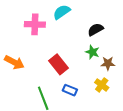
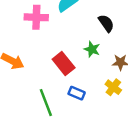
black semicircle: (96, 29) -> (106, 23), turned 84
green star: (92, 52) -> (92, 49), moved

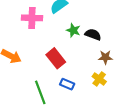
black semicircle: (106, 23) -> (93, 35), moved, turned -35
green star: (92, 49) -> (73, 30), moved

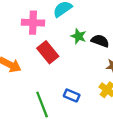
red rectangle: (56, 58) -> (48, 52), moved

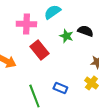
black semicircle: (100, 41) -> (85, 31), moved

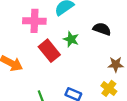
green star: (66, 36) -> (71, 39), moved

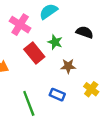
pink cross: (34, 21) -> (20, 25), turned 30
brown star: (116, 64) -> (68, 66), moved

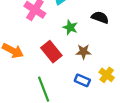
red rectangle: (34, 53) -> (51, 52), moved
blue rectangle: (57, 95) -> (82, 80), moved

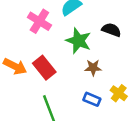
green star: (70, 27) -> (78, 41), size x1.5
red rectangle: (51, 52) -> (44, 68), moved

